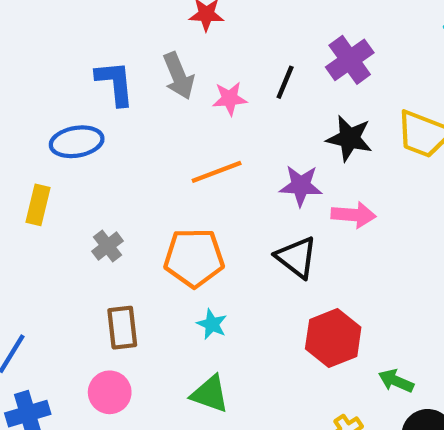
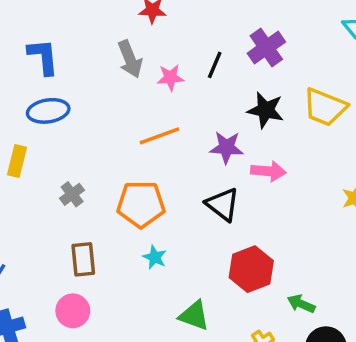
blue L-shape: (115, 83) -> (43, 57), moved
green triangle: (210, 394) -> (194, 316), moved

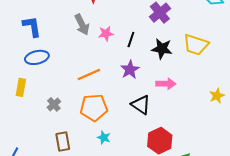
black line: (215, 65) -> (131, 40), moved
orange line: (159, 136) -> (89, 75), moved
purple star: (227, 147) -> (130, 70), moved, turned -30

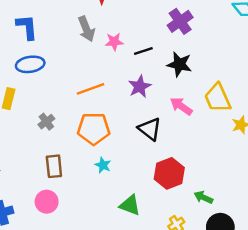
black line: (131, 40) -> (143, 51), turned 49
yellow trapezoid: (196, 45) -> (218, 98), moved, turned 44
pink arrow: (166, 84) -> (181, 106), turned -150

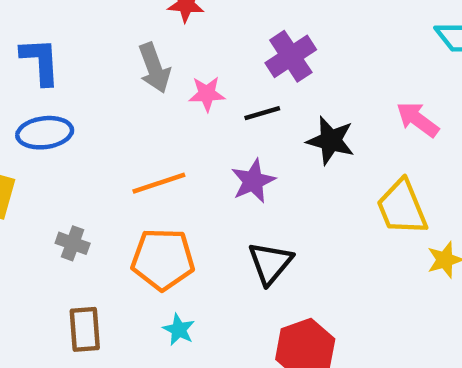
purple cross: (180, 21) -> (291, 56), moved
pink arrow: (181, 106) -> (418, 119), moved
gray cross: (46, 122) -> (73, 243), turned -35
black triangle: (150, 129) -> (270, 263), turned 30

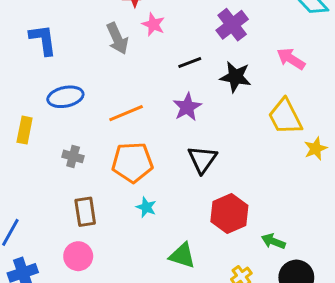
purple cross: (291, 56) -> (232, 25), moved
pink star: (207, 94) -> (153, 24), moved, turned 30
blue ellipse: (45, 133) -> (65, 97), moved

